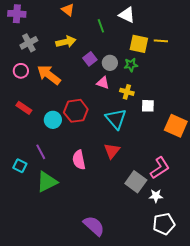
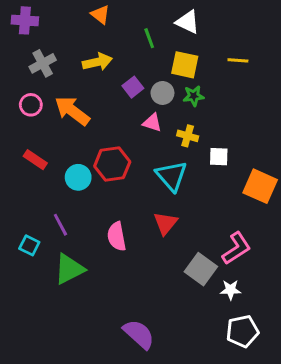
yellow square: (139, 44) -> (185, 65), moved

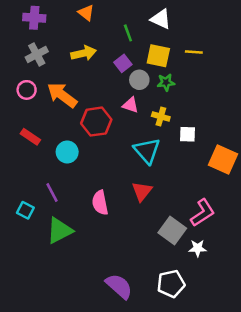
purple cross: (25, 20) -> (34, 18), moved
yellow line: (238, 60) -> (194, 52), moved
purple square: (133, 87) -> (123, 63), moved
red hexagon: (112, 164) -> (96, 122), moved
white pentagon: (242, 331) -> (171, 284), moved

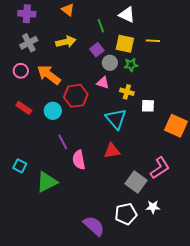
cyan circle: (67, 152) -> (53, 111), moved
red triangle: (142, 191) -> (112, 151), turned 42
purple line: (52, 193) -> (63, 142), moved
white star: (198, 248) -> (153, 207), moved
white pentagon: (171, 284) -> (126, 214), moved

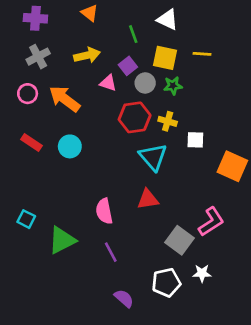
pink triangle: (103, 83) -> (108, 83), moved
red hexagon: (76, 96) -> (135, 117), moved
purple line: (63, 142) -> (111, 252), moved
purple semicircle: (94, 226) -> (124, 298), size x0.7

